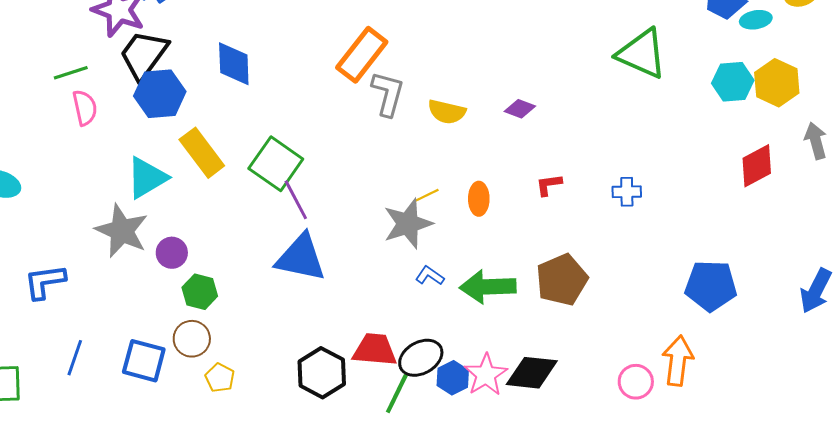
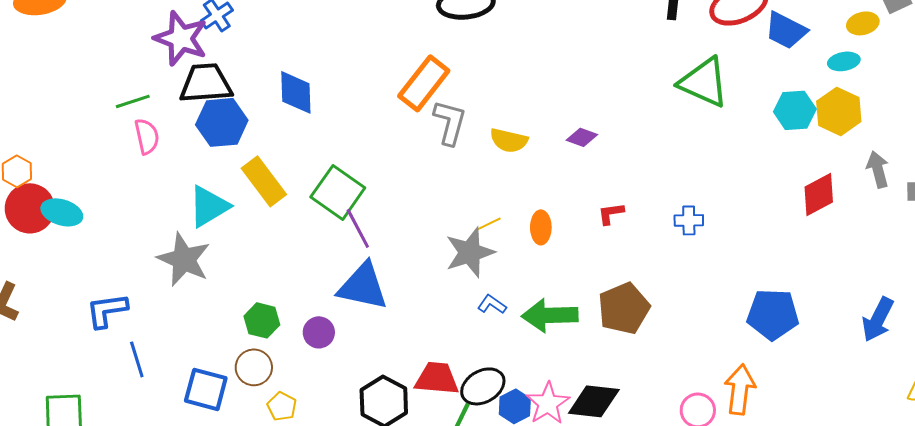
cyan ellipse: (756, 20) -> (844, 61), moved
black trapezoid: (144, 55) -> (206, 83), turned 50
purple circle: (172, 253) -> (319, 332), moved
blue line: (75, 358) -> (137, 359), moved, turned -36

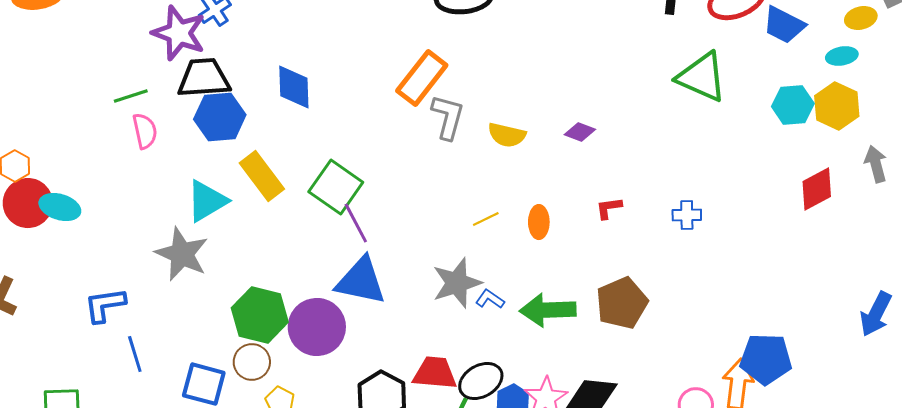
gray star: (470, 252) -> (457, 283), moved
blue pentagon: (773, 314) -> (766, 359), moved
green hexagon: (262, 320) -> (260, 315), size x1.6
purple circle: (319, 332) -> (317, 327), size x1.8

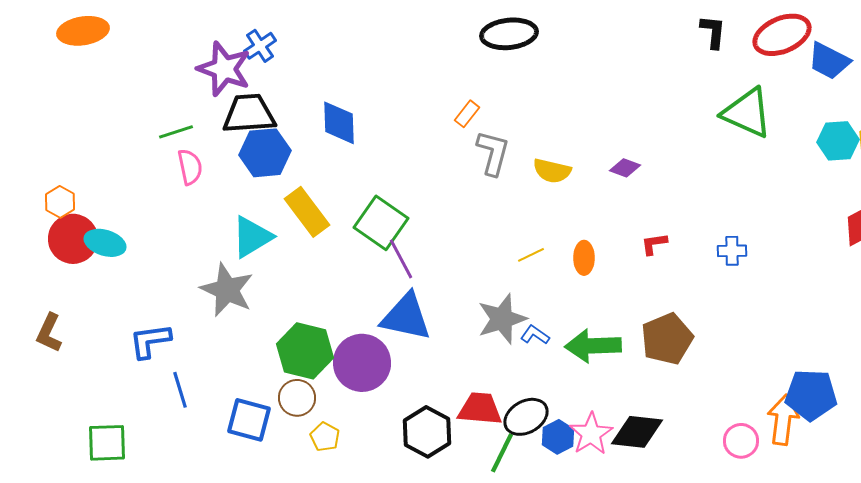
orange rectangle: (422, 78) -> (467, 114), size x0.5

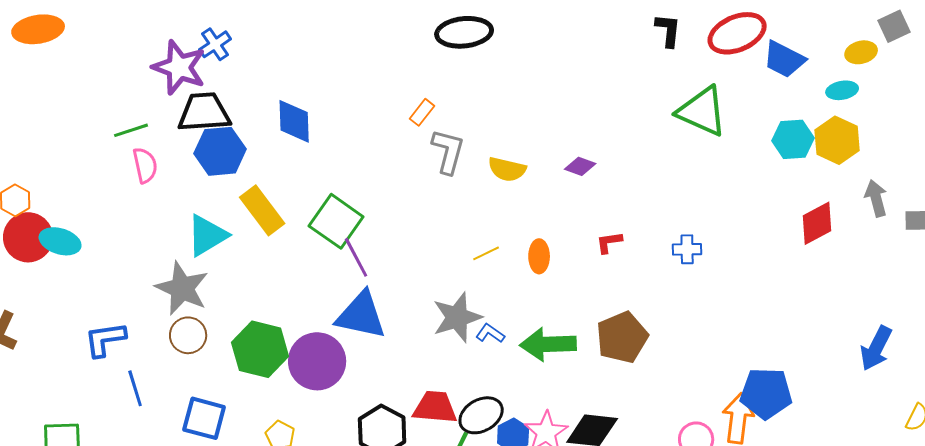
brown circle: (297, 398) -> (188, 335), moved

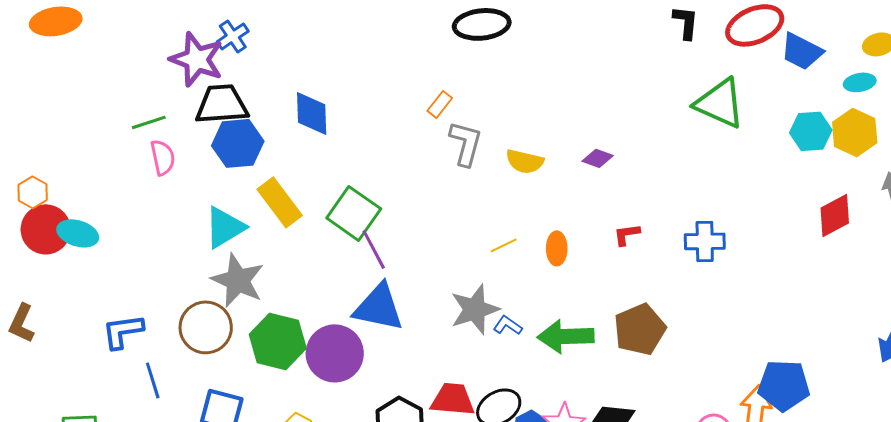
blue cross: (687, 249) -> (705, 241), size x1.4
gray star: (182, 288) -> (238, 280), moved
brown circle: (188, 335) -> (206, 327), size x1.4

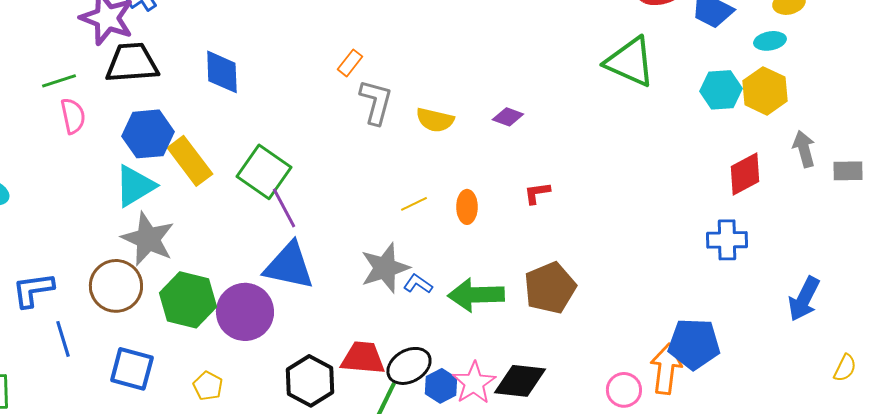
blue hexagon: (238, 143) -> (148, 134), moved
blue cross: (705, 241) -> (727, 240), moved

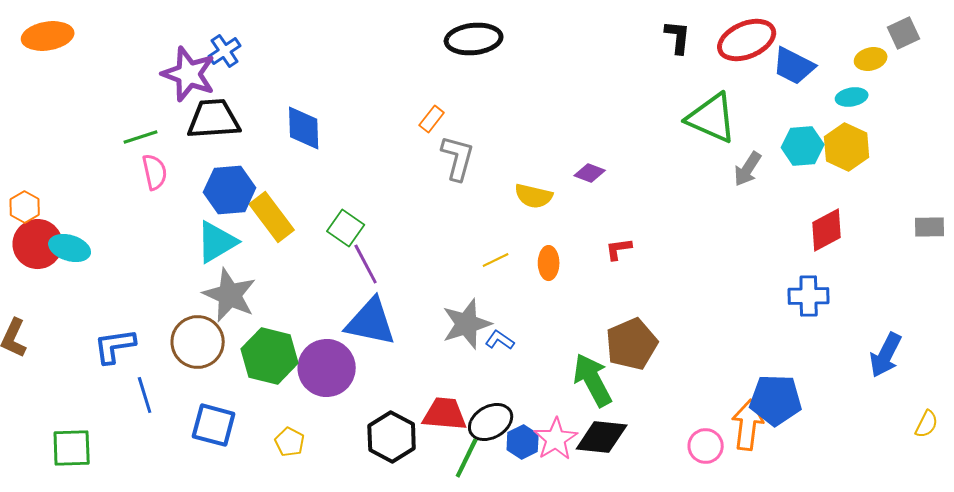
yellow semicircle: (435, 120) -> (534, 196), moved
gray arrow: (804, 149) -> (748, 169), moved, turned -132
green square: (264, 172) -> (346, 228), size x0.7
green arrow: (476, 295) -> (593, 380), moved, turned 64

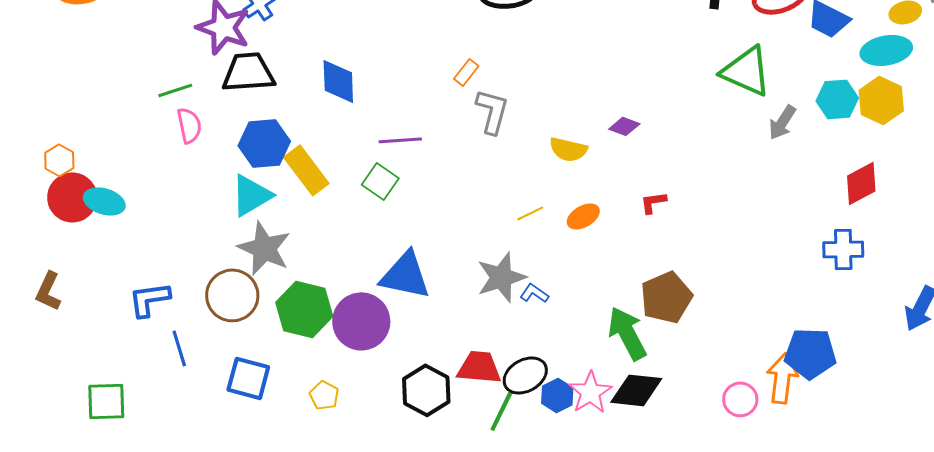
cyan ellipse: (852, 97) -> (886, 50), size x1.6
orange ellipse: (549, 263) -> (583, 216), turned 60
purple line: (366, 264) -> (400, 140), moved, turned -66

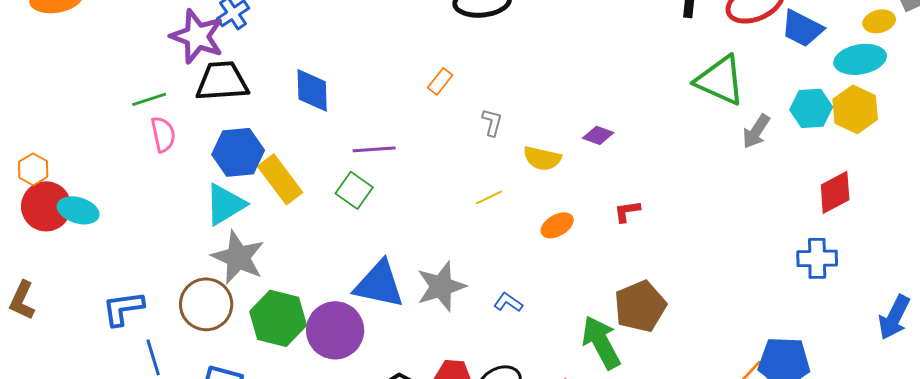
gray L-shape: (492, 111) -> (492, 122), moved, size x0.6
yellow line: (530, 213) -> (489, 197), moved
gray star: (501, 277) -> (441, 286), moved

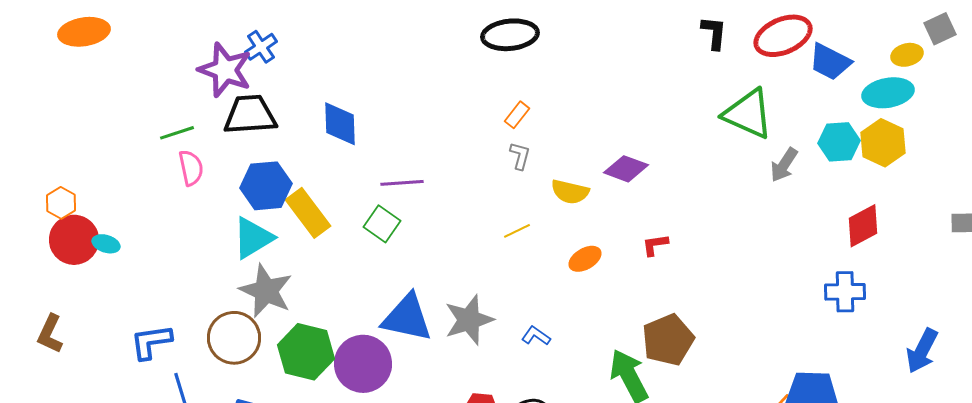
orange rectangle: (440, 81) -> (517, 115), moved
purple diamond: (598, 135) -> (626, 169), size x1.4
cyan ellipse: (78, 210) -> (106, 244), size x0.7

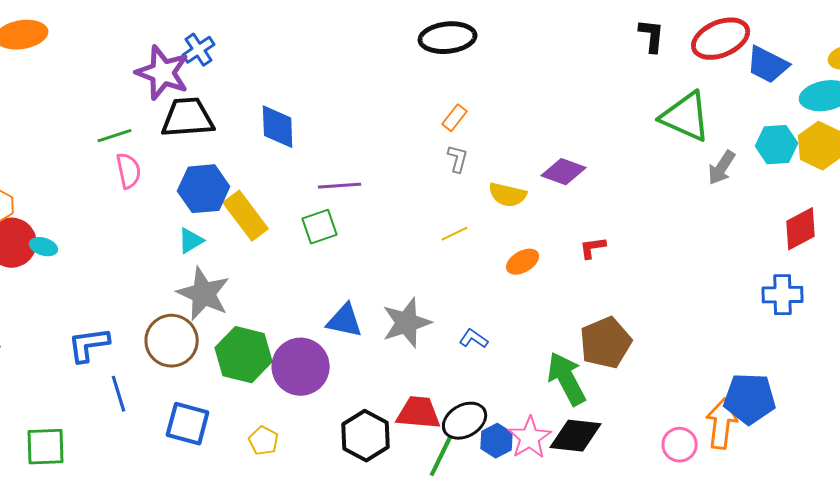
green square: (382, 224) -> (320, 227), turned 36
cyan triangle: (253, 238) -> (191, 241), size x0.6
blue triangle: (407, 318) -> (345, 321), size x0.7

